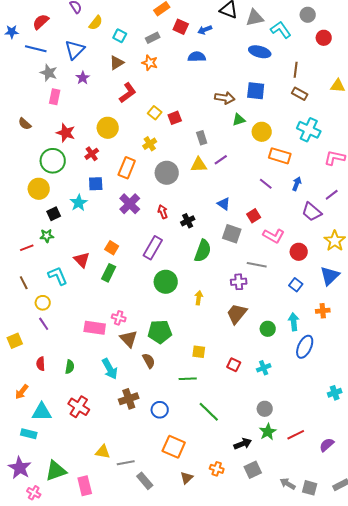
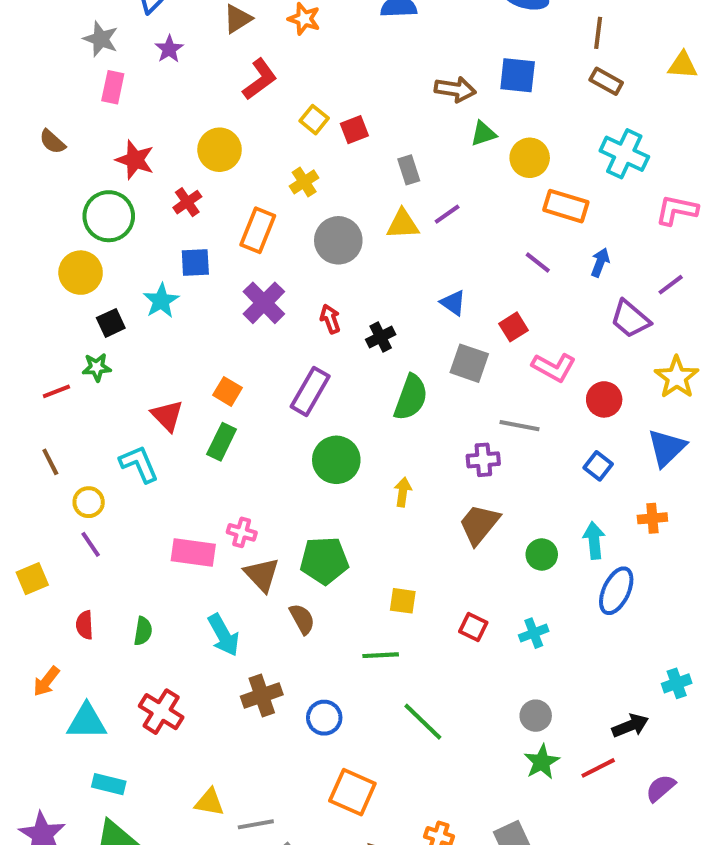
cyan L-shape: (58, 276) -> (139, 464), moved
cyan rectangle: (29, 434) -> (109, 784), moved
black arrow: (243, 444) -> (630, 726), moved

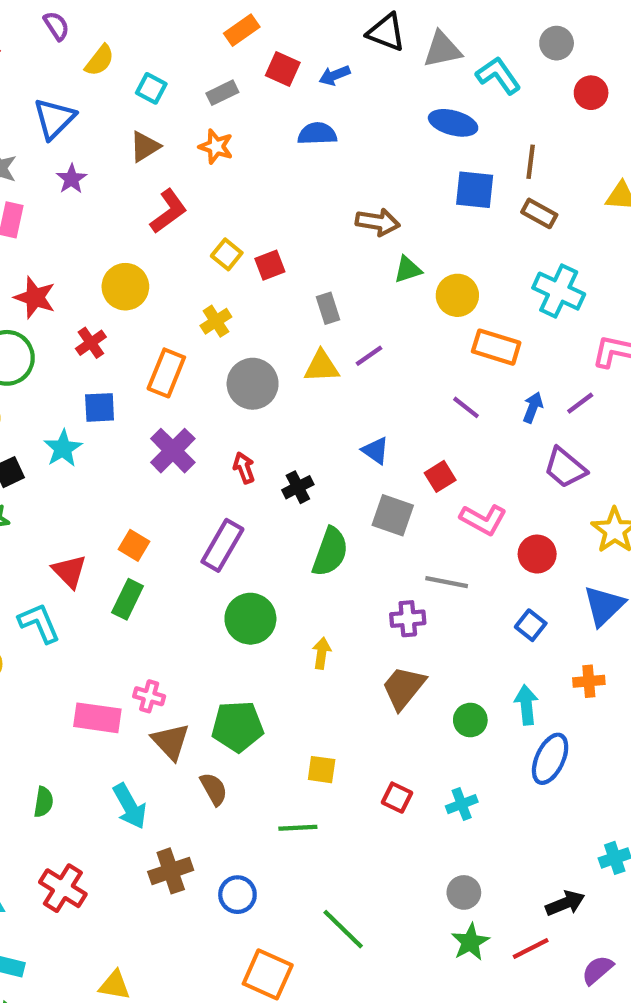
blue square: (518, 75) -> (475, 190), moved
purple line: (671, 285) -> (580, 403), moved
green line: (423, 722) -> (343, 929), moved

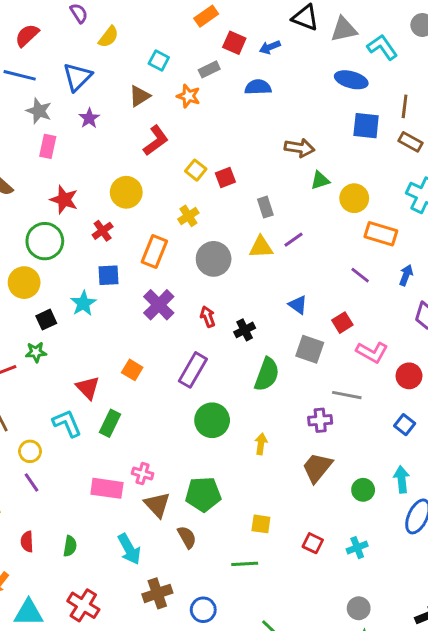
cyan square: (151, 88) -> (159, 61), moved
gray rectangle: (222, 93) -> (209, 69), moved
green rectangle: (128, 599) -> (110, 423), moved

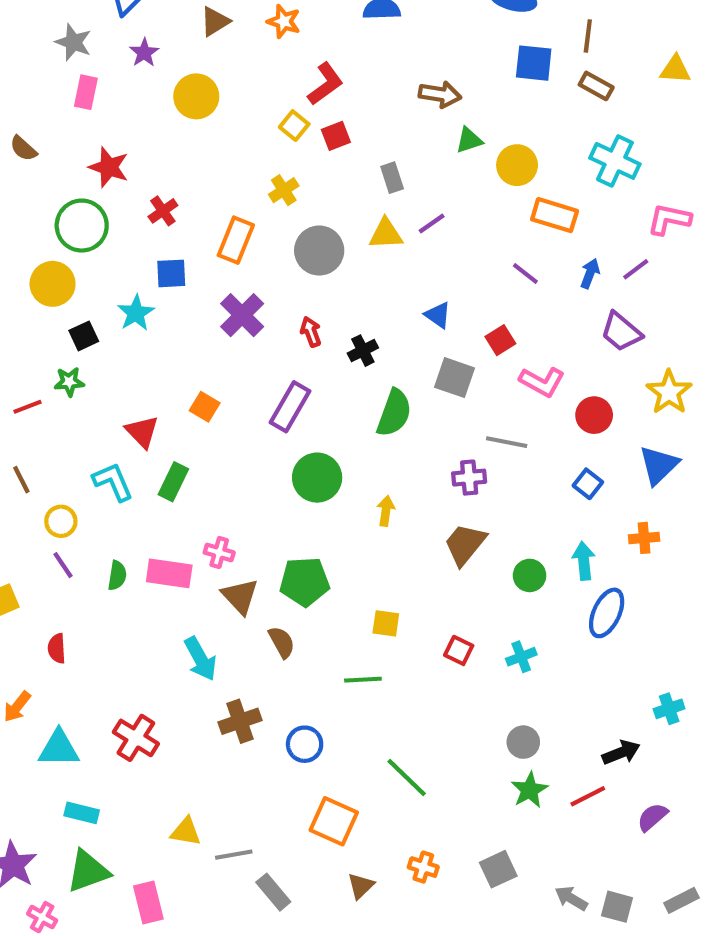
red L-shape: (156, 140) -> (325, 84), moved
yellow circle: (126, 192) -> (196, 96), moved
green semicircle: (70, 546) -> (117, 575), moved

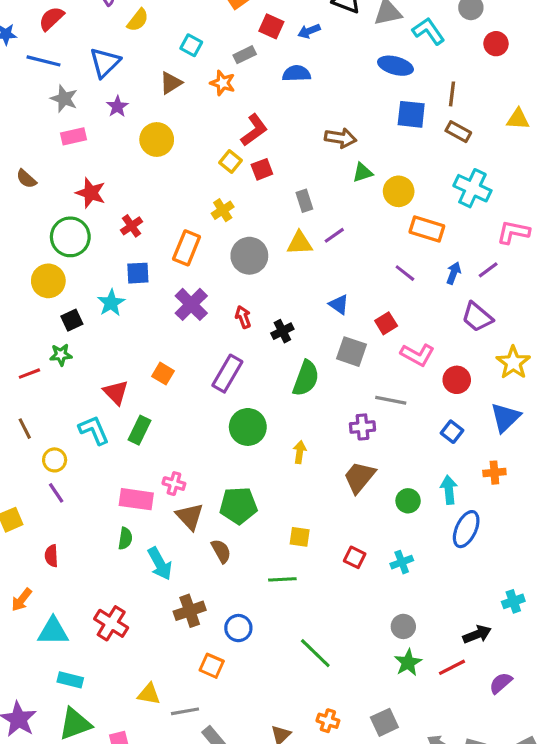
pink rectangle: (86, 92) -> (73, 136), turned 65
green semicircle: (117, 575) -> (125, 538), moved
orange square: (334, 821) -> (212, 666), moved, size x0.7

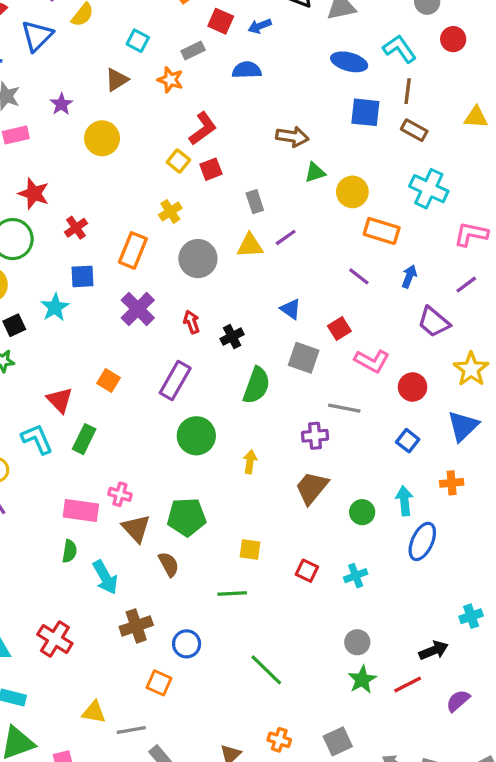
cyan L-shape: (428, 31) -> (400, 49), moved
blue triangle: (105, 63) -> (37, 36), moved
purple line: (488, 270) -> (466, 285), moved

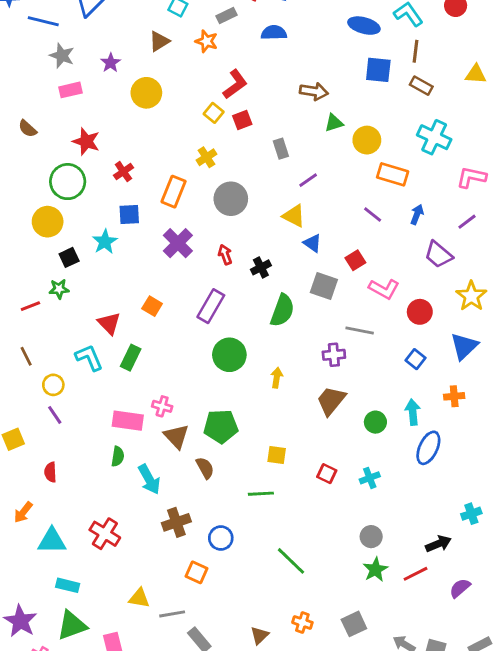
yellow triangle: (250, 246) -> (294, 216), moved, turned 30

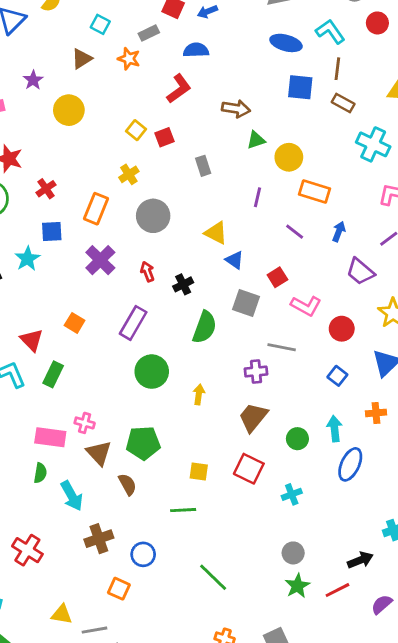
red L-shape: (235, 84) -> (179, 89), moved
cyan cross: (434, 137) -> (373, 144), moved
purple line: (308, 180) -> (257, 197), moved, turned -42
red square: (327, 474) -> (249, 469), moved, size x1.5

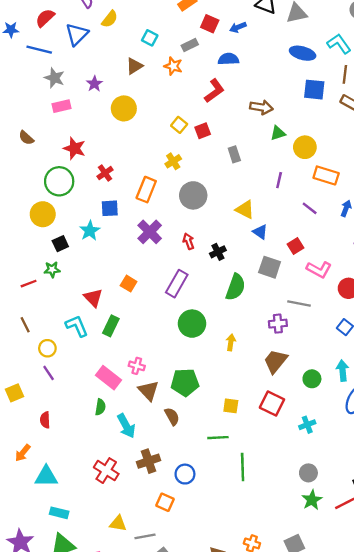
pink rectangle: (50, 437) -> (109, 378), turned 30
red cross: (27, 550) -> (106, 471), moved
green line: (213, 577) -> (243, 467), moved, turned 44

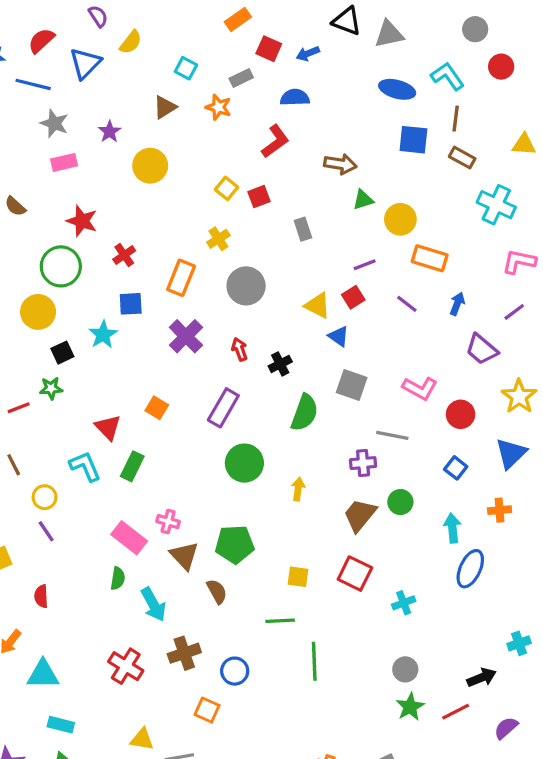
purple line: (279, 180) -> (365, 265), turned 56
red square: (295, 246) -> (353, 297), moved
green circle: (312, 379) -> (400, 502), moved

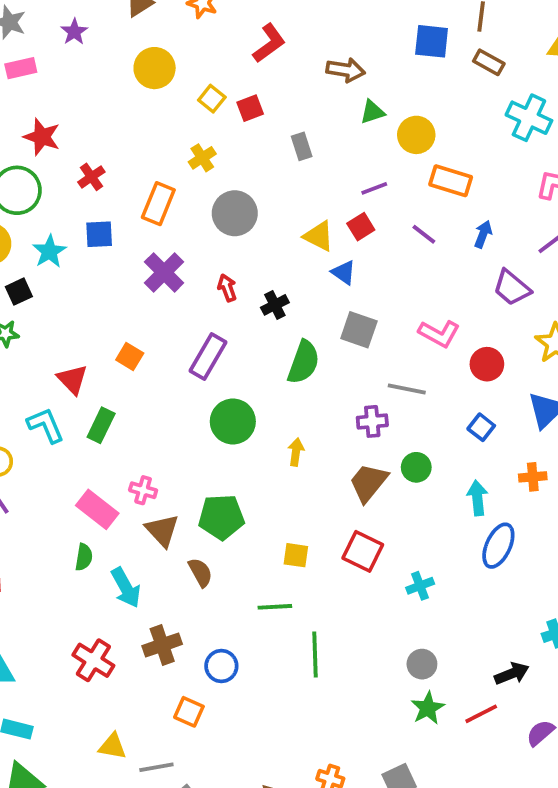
yellow circle: (150, 166) -> (155, 68), moved
cyan star: (103, 335) -> (49, 251), moved

